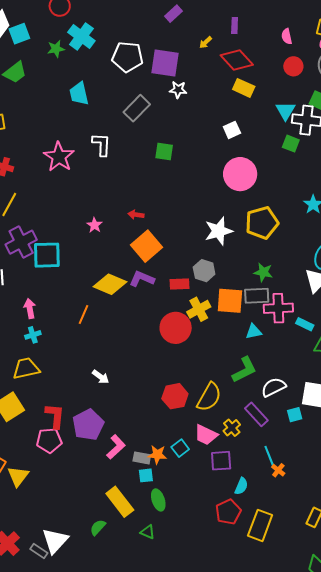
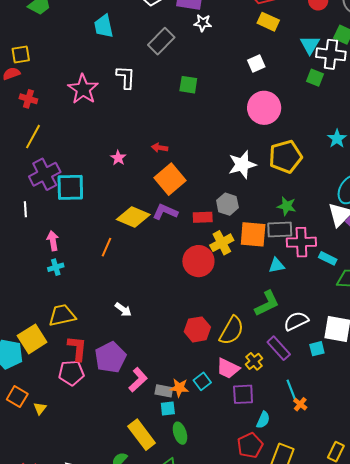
yellow trapezoid: (26, 368) -> (62, 315), moved
yellow triangle: (18, 476) -> (40, 408), size x0.6

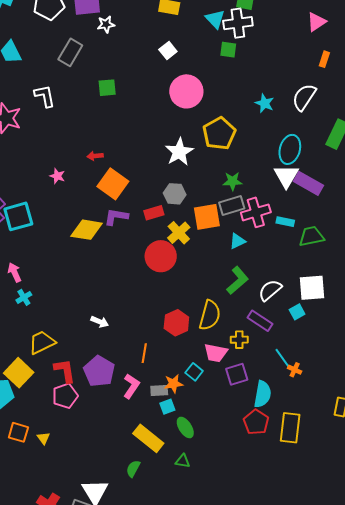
orange line: (106, 247) -> (144, 353), moved
yellow cross: (254, 361) -> (239, 340), turned -36
cyan semicircle: (263, 420) -> (263, 394), size x1.5

